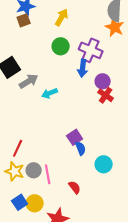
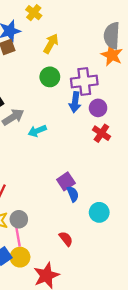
purple cross: (91, 50) -> (84, 82), turned -30
purple circle: (103, 81) -> (98, 108), moved
pink line: (48, 174) -> (18, 235), moved

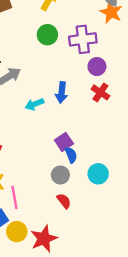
blue arrow: (75, 102) -> (62, 92), moved
cyan arrow: (37, 131) -> (34, 104), moved
gray circle: (19, 219) -> (60, 175), moved
yellow circle: (20, 257) -> (17, 232), moved

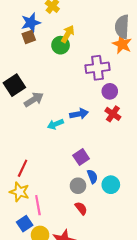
green circle: (47, 35) -> (61, 45), moved
blue arrow: (62, 92) -> (79, 114), turned -108
blue semicircle: (71, 155) -> (92, 176), moved

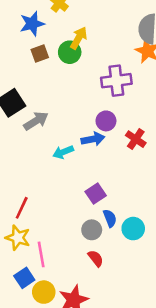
brown square: (29, 37) -> (40, 54), moved
purple circle: (110, 91) -> (106, 121), moved

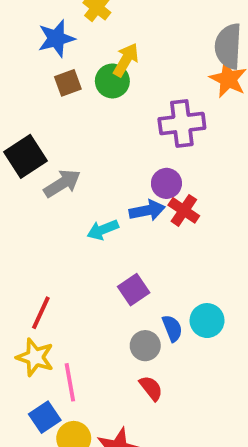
red cross: (136, 139) -> (184, 210), moved
purple square: (96, 194) -> (134, 290), moved
cyan circle: (133, 229) -> (207, 321), moved

